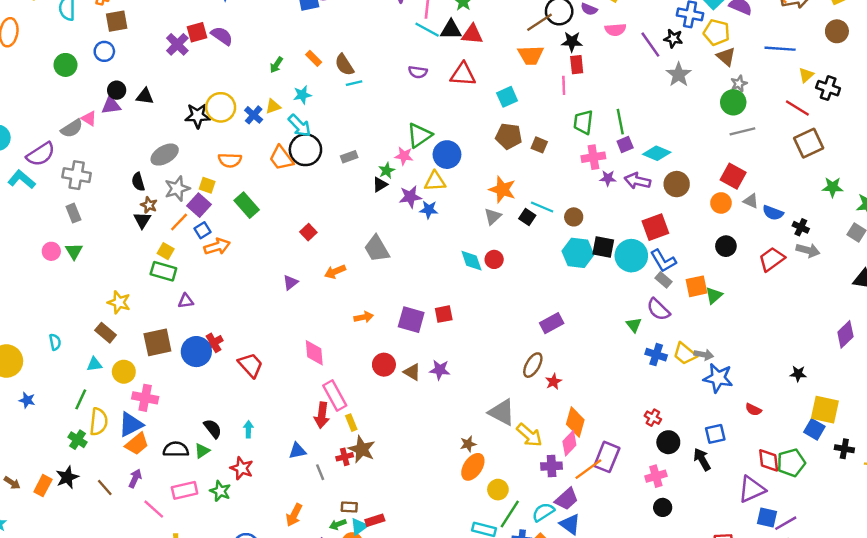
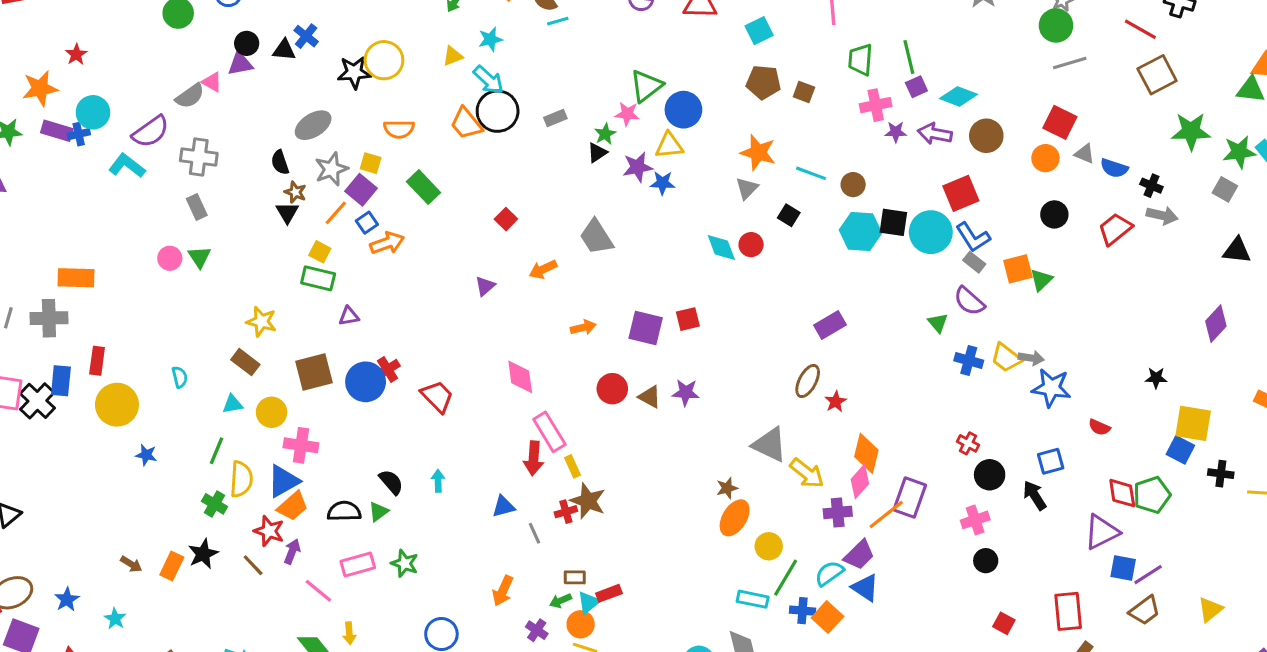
blue cross: (254, 115) -> (306, 36), moved
green star: (833, 187) -> (1191, 131), size x1.4
black square: (527, 217) -> (789, 215), moved
red star: (242, 468) -> (269, 531), moved

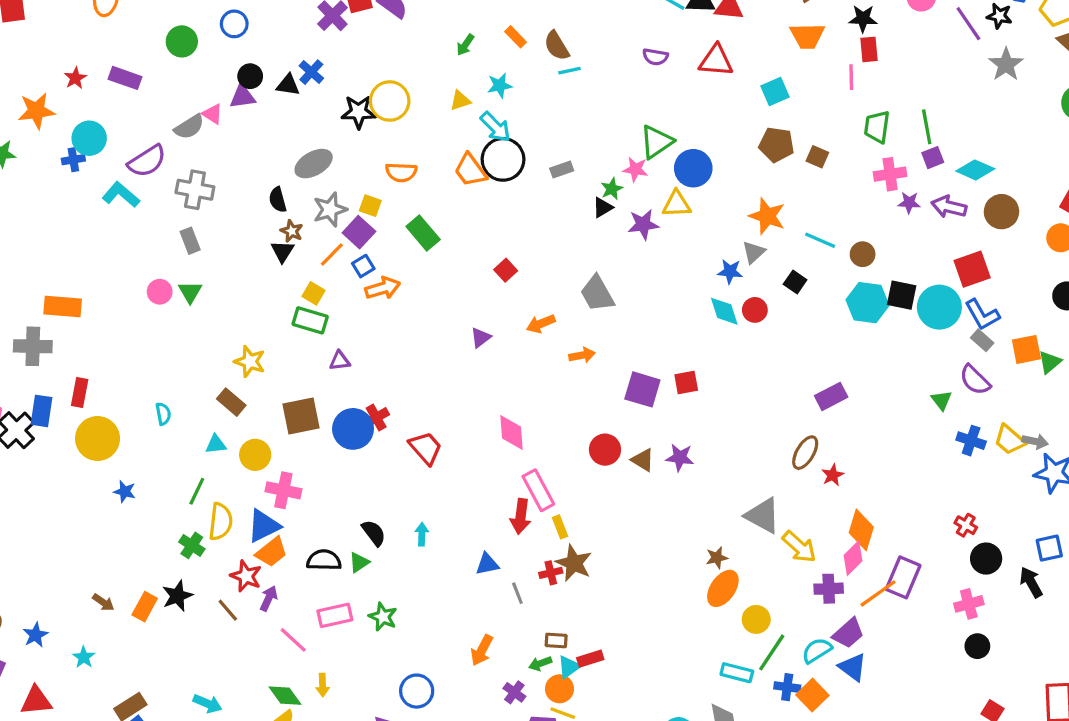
purple rectangle: (57, 131) -> (125, 78), moved
blue star: (663, 183) -> (730, 272), moved
orange arrow: (583, 327) -> (582, 355), moved

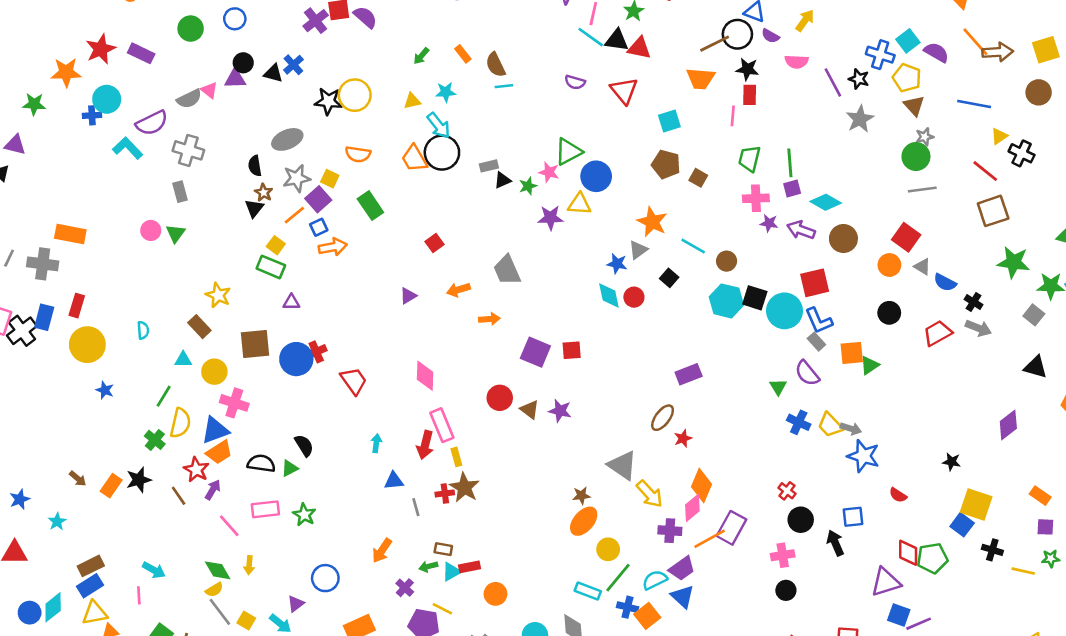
red triangle: (716, 61) -> (624, 91), turned 40
red star: (75, 78) -> (101, 49), size x1.6
black triangle: (603, 207) -> (502, 180), moved
cyan arrow: (422, 534) -> (376, 443), moved
orange circle: (559, 689) -> (495, 594), moved

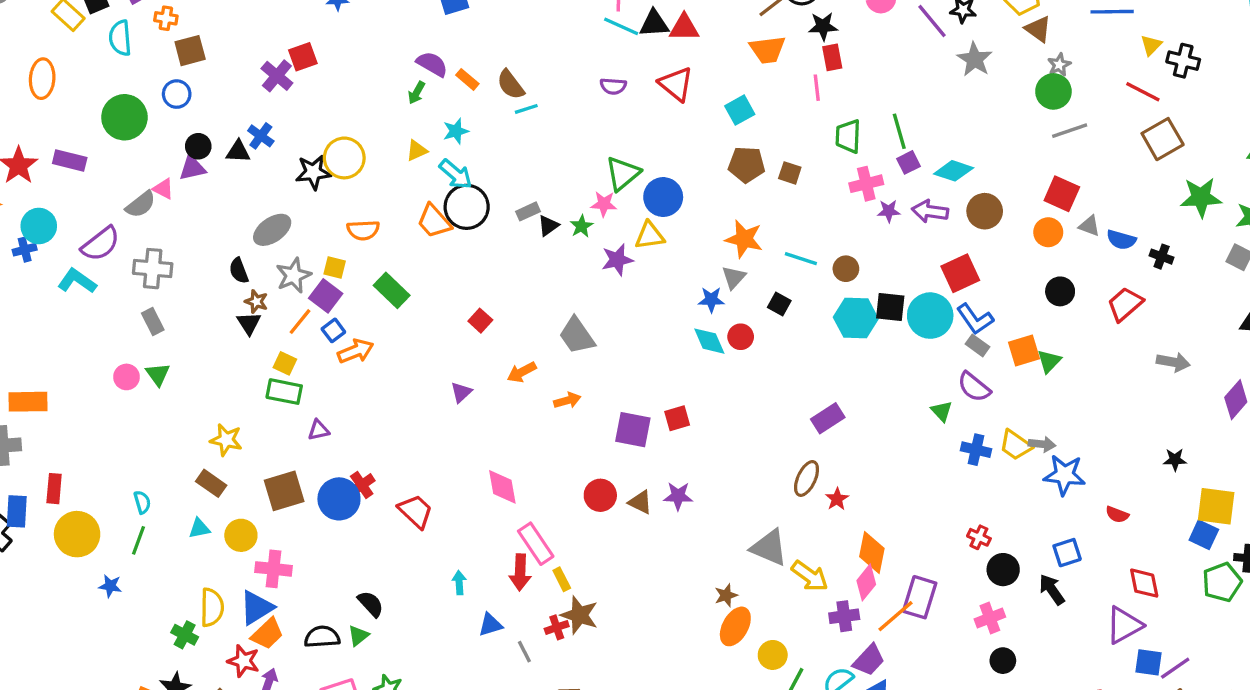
purple semicircle: (365, 17) -> (432, 64), moved
green circle: (191, 29) -> (124, 117), size x1.4
gray arrow: (978, 328) -> (1173, 362), moved
green line: (164, 396) -> (139, 540), moved
green pentagon: (932, 558) -> (1222, 582), moved

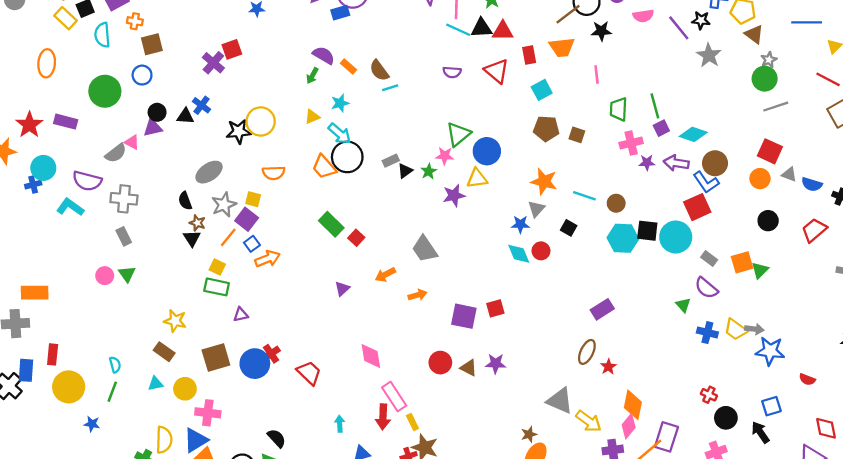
red rectangle: (832, 57) -> (529, 55), moved
purple semicircle: (101, 244) -> (87, 181), turned 52
green rectangle: (392, 290) -> (331, 224), moved
blue L-shape: (975, 319) -> (706, 182), moved

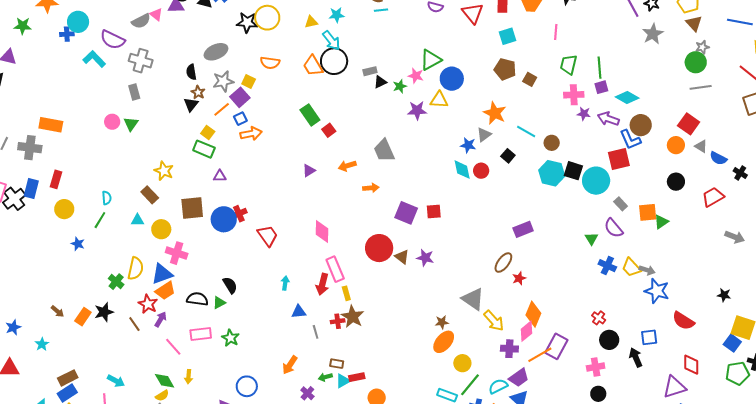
red circle: (440, 363) -> (379, 248), size x1.4
red semicircle: (807, 379) -> (683, 321), size x1.6
yellow circle: (69, 387) -> (64, 209), size x0.7

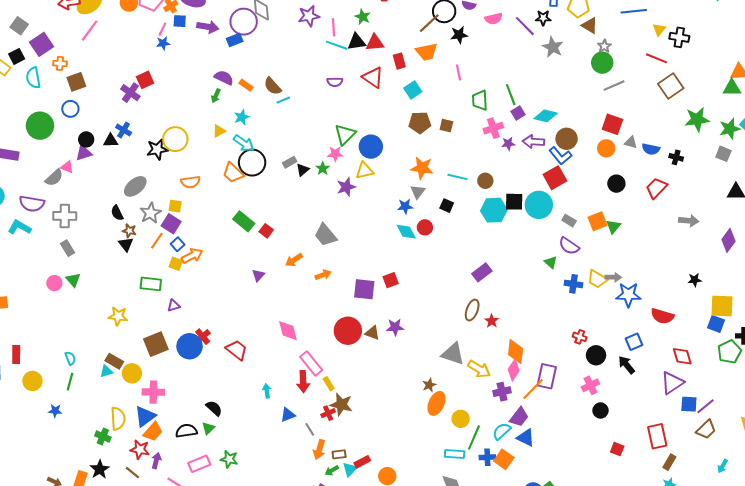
yellow square: (208, 132) -> (176, 264), moved
brown rectangle: (150, 195) -> (114, 361), moved
orange arrow: (290, 365) -> (319, 450), moved

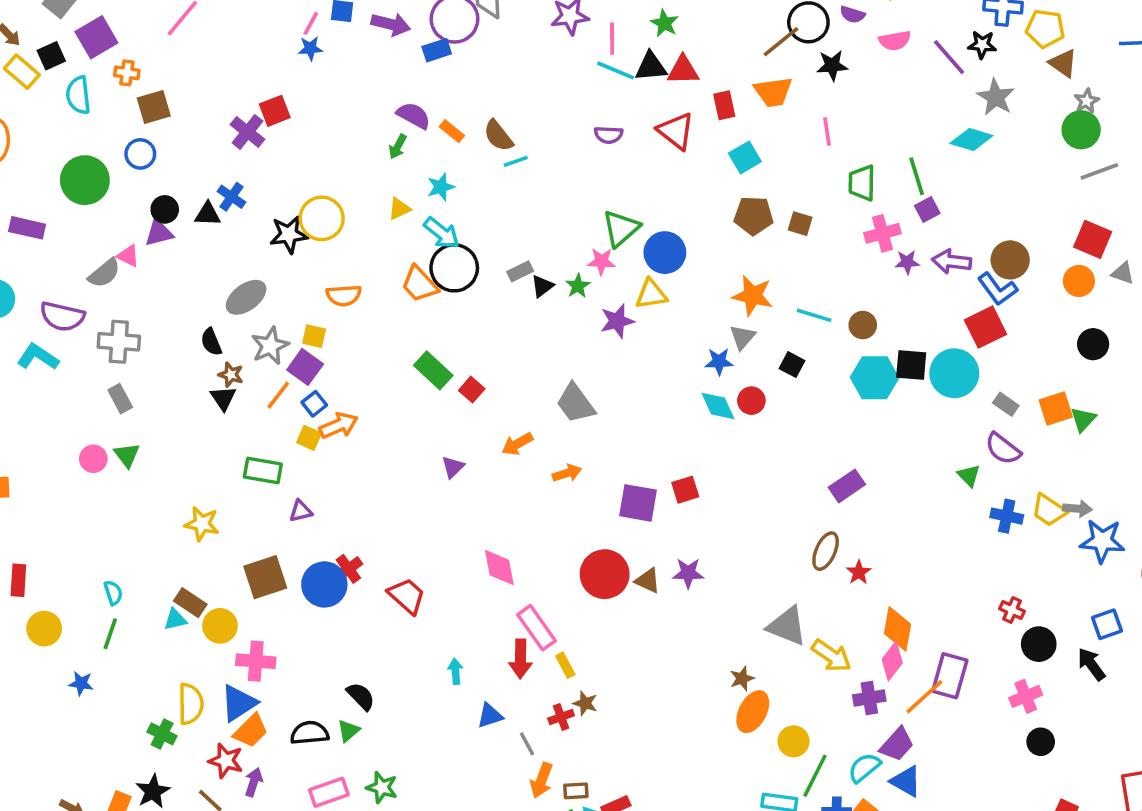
cyan diamond: (546, 116) -> (971, 139), moved
brown star: (341, 404) -> (585, 703), size x0.6

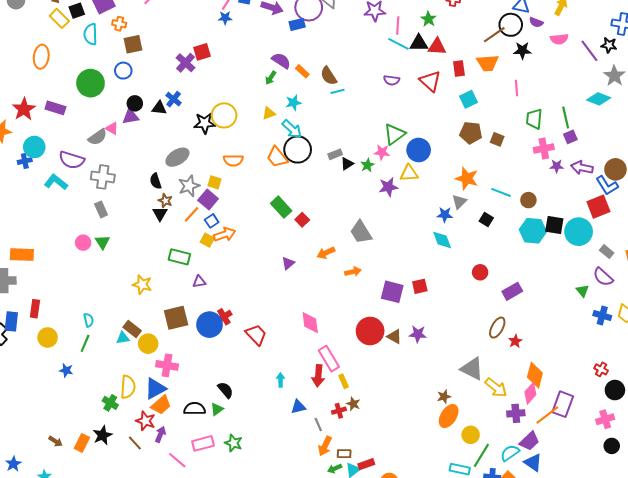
red circle: (751, 401) -> (480, 272), moved

